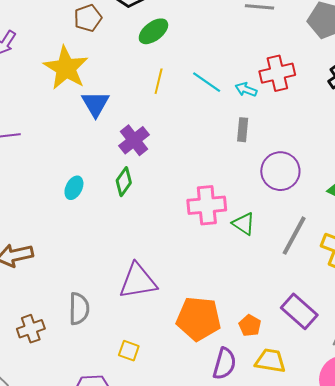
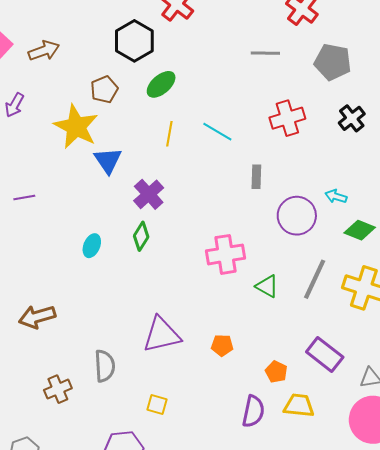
brown pentagon: (88, 18) -> (104, 89), moved
cyan arrow: (246, 89) -> (336, 196), moved
green triangle: (244, 224) -> (267, 286), moved
orange pentagon: (199, 319) -> (222, 345), moved, size x0.5

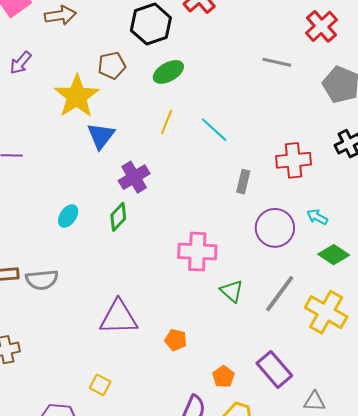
red cross: (287, 118) -> (293, 160), moved
gray semicircle: (105, 366) -> (42, 280), moved, turned 76

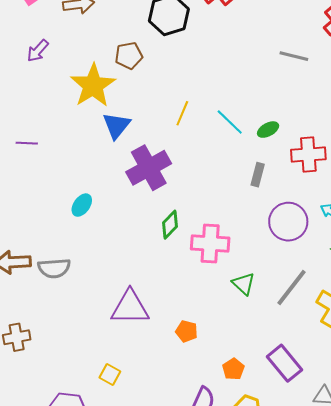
green ellipse: (168, 72) -> (268, 130), moved, size x0.7
purple cross: (134, 177) -> (149, 168), size x1.4
green diamond: (118, 217) -> (170, 225), moved

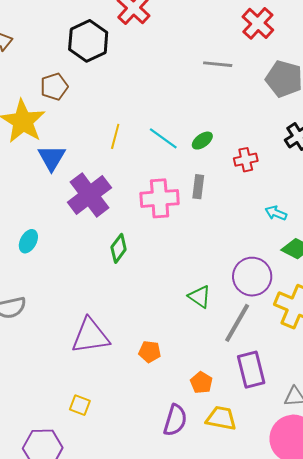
red cross: (308, 155) -> (246, 160), size x0.7
purple circle: (288, 222) -> (252, 277), moved
pink cross: (210, 243) -> (160, 198), moved
gray line: (291, 287) -> (237, 323), moved
purple rectangle: (284, 363) -> (251, 370), turned 33

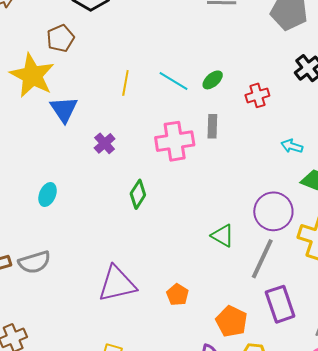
purple cross: (89, 195) -> (105, 143), size x0.5
orange pentagon: (150, 352) -> (178, 295), turned 30
orange pentagon: (201, 383) -> (232, 321), size x1.4

